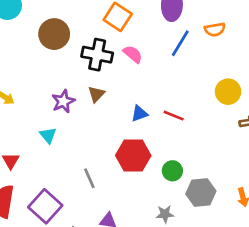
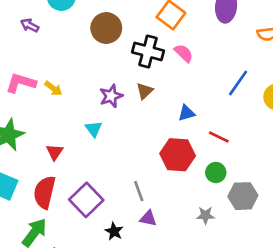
blue line: (180, 43) -> (238, 83), moved
red line: (174, 116) -> (219, 137), moved
gray line: (89, 178) -> (139, 191), moved

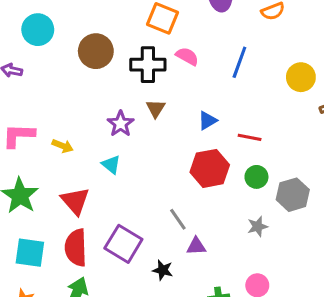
blue line: (238, 83) -> (239, 62), moved
yellow arrow: (53, 88) -> (63, 146), moved
red triangle: (55, 152) -> (75, 201), size x1.5

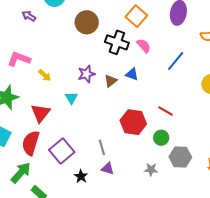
brown triangle: (156, 109) -> (111, 81), moved
blue triangle: (207, 121) -> (132, 74), moved, turned 32

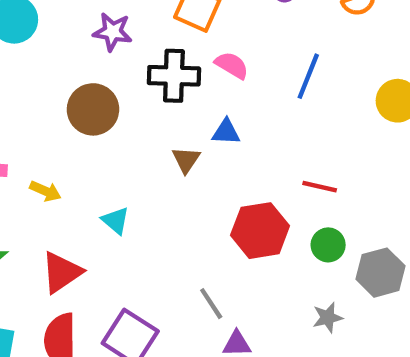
brown circle: (87, 22) -> (93, 109), moved
purple star: (86, 74) -> (113, 32), moved, turned -30
red triangle: (41, 113) -> (61, 272), turned 35

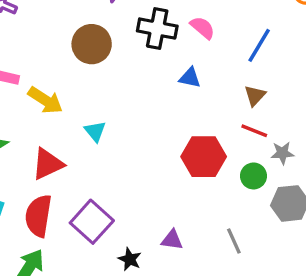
brown triangle: (186, 160) -> (255, 96), moved
yellow arrow: (45, 191) -> (45, 100), size x1.5
gray line: (211, 304) -> (234, 241), moved
gray star: (328, 318) -> (282, 153), moved

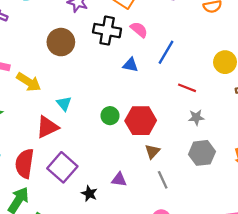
blue line: (259, 45) -> (166, 52), moved
brown triangle: (255, 96) -> (152, 151), moved
red line: (254, 131) -> (187, 88), moved
red triangle: (48, 164) -> (47, 127), moved
green circle: (253, 176) -> (110, 116), moved

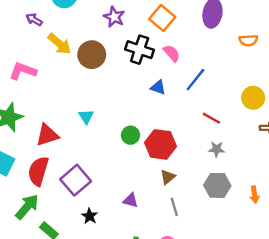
yellow arrow: (29, 82) -> (60, 44), moved
red triangle: (47, 127) -> (47, 135), moved
black star: (89, 194) -> (90, 216), moved

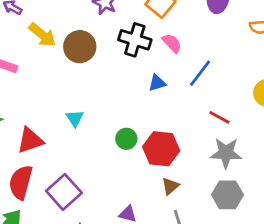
blue triangle: (158, 87) -> (157, 83), turned -35
gray star: (217, 149) -> (226, 153), size x1.6

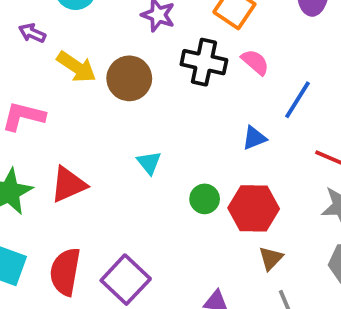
blue triangle: (157, 83) -> (254, 138), moved
cyan triangle: (75, 118) -> (149, 163), moved
red triangle: (30, 140) -> (68, 184), moved

